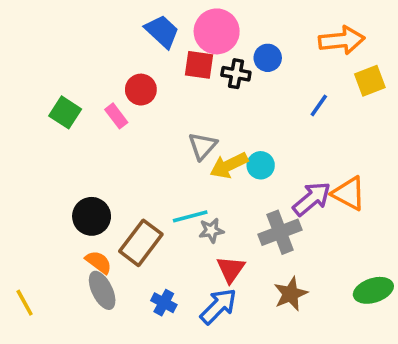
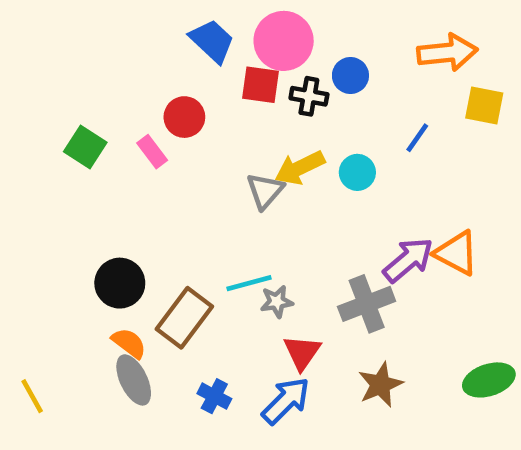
yellow square: (370, 81) -> (484, 106), turned 32
yellow arrow: (229, 165) -> (300, 168), moved
cyan circle: (261, 165) -> (357, 172), moved

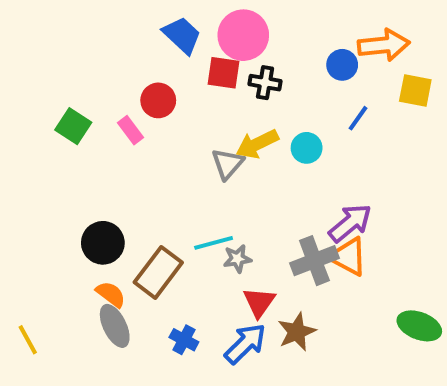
blue circle: (350, 76) -> (342, 65), moved
orange triangle: (457, 253) -> (348, 257), moved
green ellipse: (489, 380) -> (419, 326), turned 39
brown star: (380, 385) -> (297, 332), moved

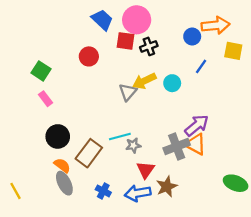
black cross: (265, 83) -> (149, 46), turned -30
pink rectangle: (131, 130) -> (45, 99), moved
blue arrow: (245, 344) -> (138, 193), turned -145

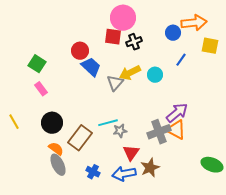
blue trapezoid: (102, 20) -> (91, 67), moved
yellow line: (15, 191) -> (14, 122), moved

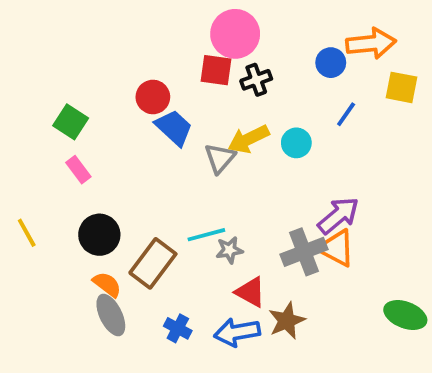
red triangle: (131, 153) -> (250, 292), turned -36

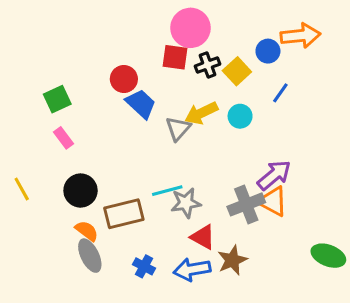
yellow square: (402, 87) -> (237, 71), moved, turned 36
green square: (71, 122) -> (57, 99), turned 32
gray star: (229, 250) -> (186, 203), size x1.4
brown rectangle: (153, 263) -> (124, 214), turned 39

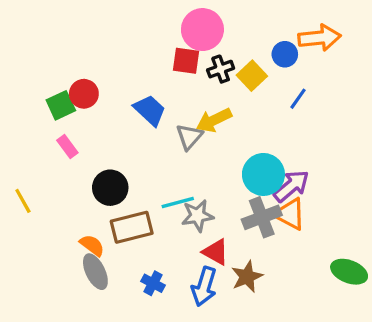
red circle: (124, 79) -> (84, 94), moved
cyan circle: (240, 116) -> (263, 174), moved, size x1.6
black circle: (81, 191) -> (110, 188), moved
blue arrow: (192, 270) -> (204, 287), turned -63

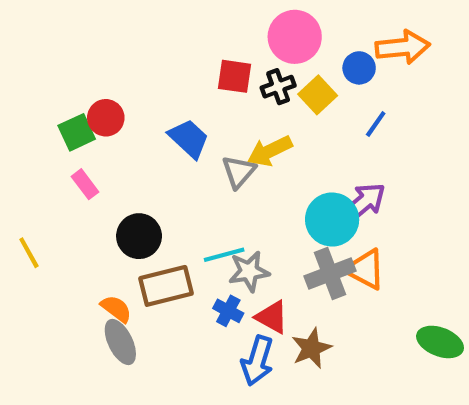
pink circle: (202, 30) -> (295, 37), moved
purple arrow: (291, 186) -> (363, 203), moved
blue cross: (153, 283) -> (228, 311), moved

